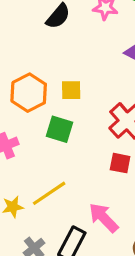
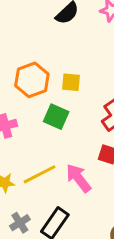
pink arrow: (104, 218) -> (78, 178), moved

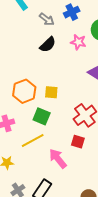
yellow line: (40, 174) -> (33, 140), moved

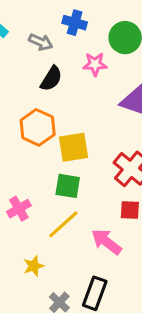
blue cross: (72, 12) -> (75, 23), turned -35
orange hexagon: (24, 91) -> (38, 127), moved
yellow square: (51, 92) -> (73, 147), size x1.5

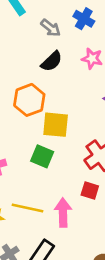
yellow line: (63, 224) -> (27, 208), moved, turned 40
pink arrow: (107, 242) -> (63, 212), turned 36

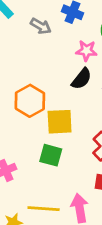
black semicircle: (52, 61) -> (82, 79), moved

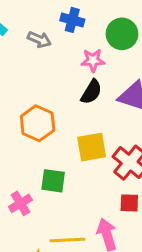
yellow square: (60, 122) -> (92, 147), moved
green square: (51, 155) -> (53, 181), moved

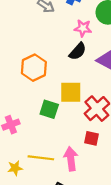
green square: (53, 181) -> (49, 109), moved

